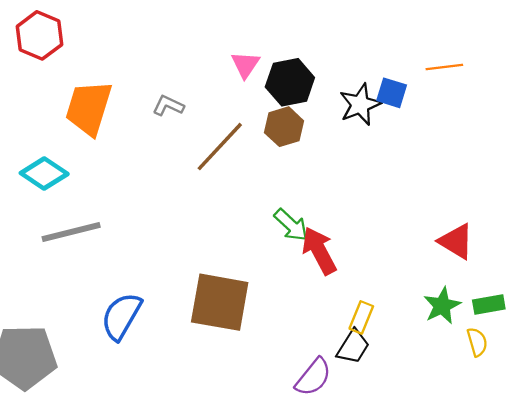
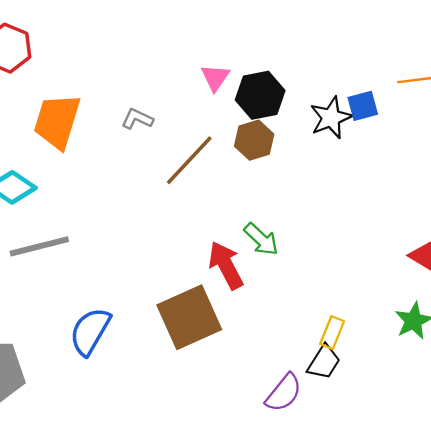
blue square: (392, 93) -> (363, 106), turned -32
red arrow: (319, 251) -> (226, 265), moved
brown square: (220, 302) -> (189, 317), turned -34

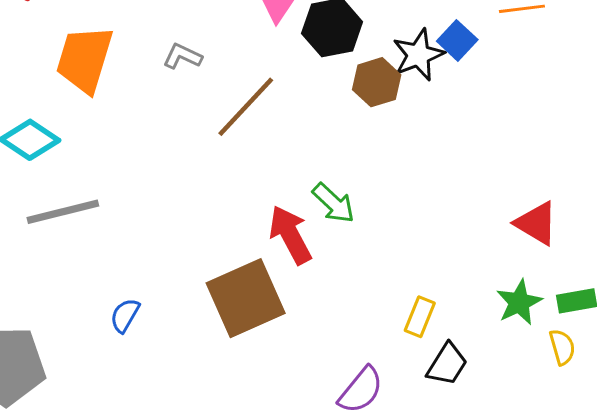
blue square: (363, 106) -> (457, 40), turned -32
brown hexagon: (254, 140) -> (377, 82), moved
blue semicircle: (90, 331) -> (125, 315), size x0.6
black trapezoid: (324, 362) -> (447, 364), moved

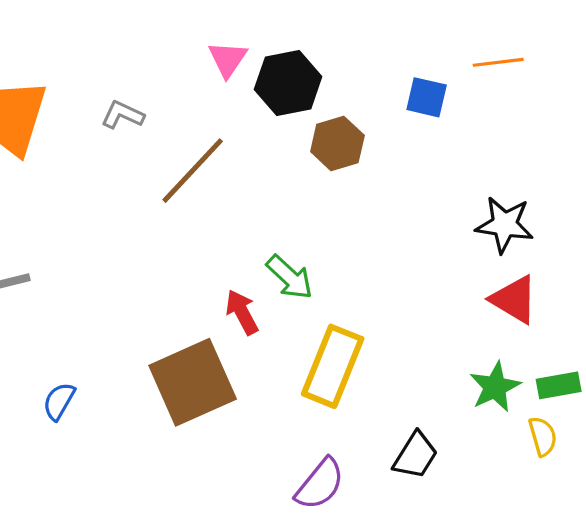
blue square: (457, 40) -> (427, 97), turned -30
black star: (418, 55) -> (505, 225), moved, turned 30
red arrow: (290, 235) -> (242, 312), size x0.7
yellow rectangle: (420, 317) -> (333, 366), moved, size x1.8

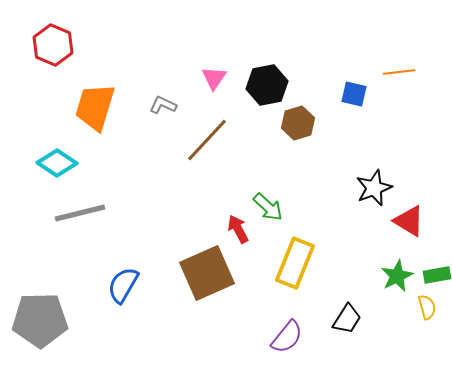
pink triangle: (228, 59) -> (214, 78), moved
black star: (505, 225) -> (374, 188), moved, turned -30
blue semicircle: (59, 401) -> (123, 285), size x1.5

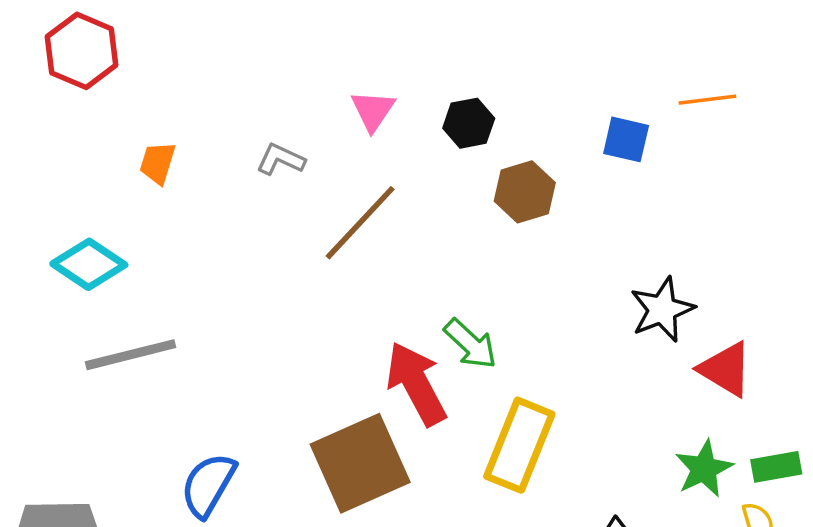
black hexagon: (267, 85) -> (469, 123), size x0.7
orange trapezoid: (95, 107) -> (158, 163), size x0.5
red arrow: (238, 229) -> (416, 384), size x1.6

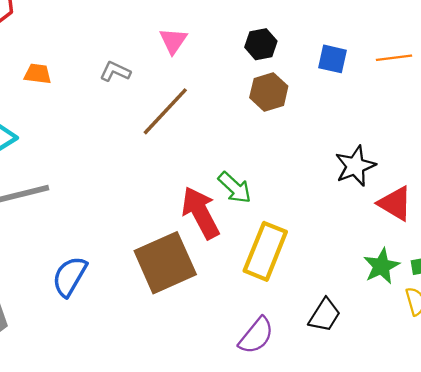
orange line: (707, 100) -> (394, 58), moved
black hexagon: (469, 123) -> (261, 44), moved
orange trapezoid: (158, 163) -> (38, 74), turned 80

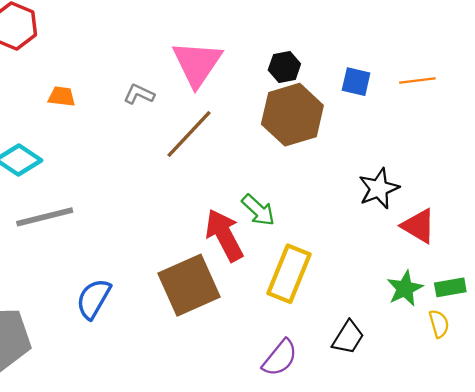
pink triangle: (173, 41) -> (197, 64), size x1.8
brown hexagon: (269, 92) -> (292, 115), size x1.6

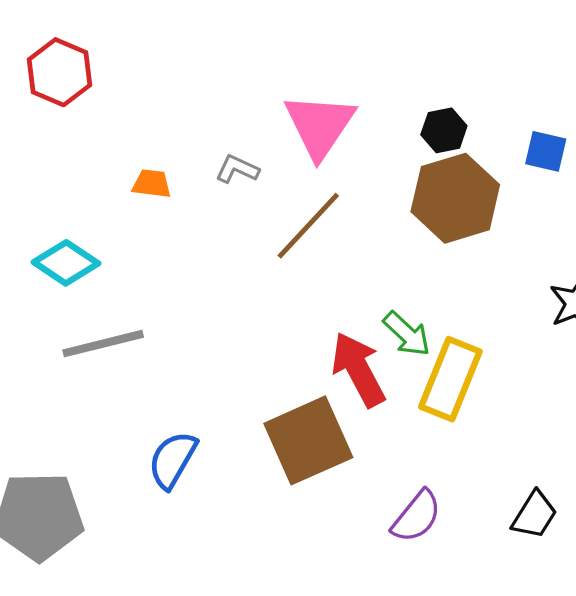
orange trapezoid: (62, 96) -> (152, 184), moved
yellow rectangle: (289, 274) -> (450, 379), moved
purple semicircle: (280, 358) -> (416, 516), moved

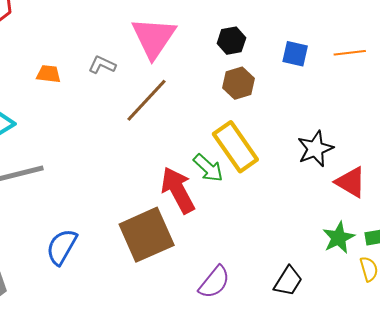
brown hexagon: (455, 198) -> (239, 83), size x0.6
yellow rectangle: (450, 379) -> (235, 147), moved, turned -57

